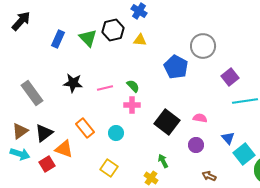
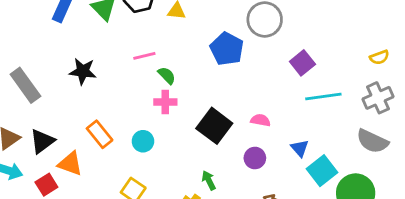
pink line: (105, 88) -> (144, 56), moved

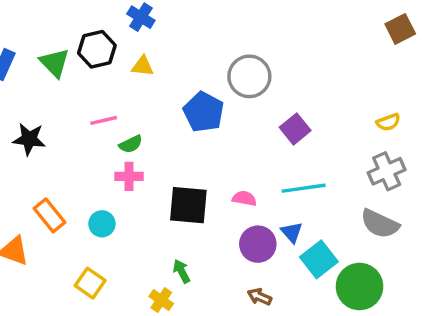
green semicircle: (167, 75) -> (131, 144), turned 108
cyan line: (323, 96) -> (304, 188), moved
black square: (214, 126) -> (188, 205), turned -32
purple circle: (255, 158) -> (258, 244), moved, size x1.4

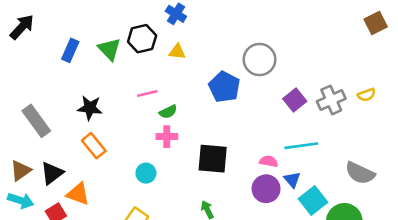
gray cross: (387, 171) -> (331, 100), moved
pink semicircle: (244, 198) -> (269, 161), moved
orange rectangle: (49, 215) -> (94, 146), moved

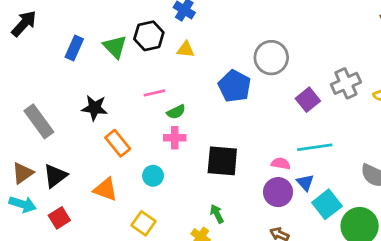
gray cross: (331, 100) -> (346, 83), moved
orange rectangle: (94, 146) -> (118, 143), moved
orange triangle: (78, 194) -> (105, 189), moved

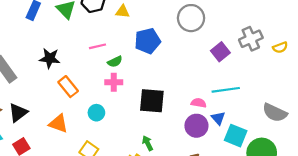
blue pentagon: (235, 86) -> (148, 41), moved, turned 30
cyan square: (327, 204) -> (236, 136), turned -30

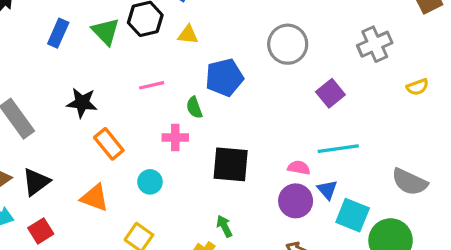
gray cross: (251, 39) -> (375, 44), moved
green semicircle: (115, 62) -> (194, 107), moved, turned 96

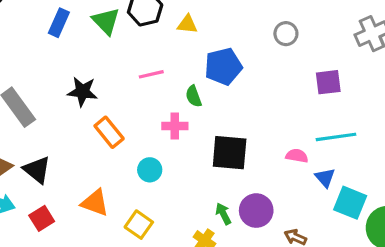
gray circle: (288, 44) -> (286, 34), size x0.6
purple square: (330, 93) -> (328, 82), turned 32
black triangle: (36, 182) -> (37, 170), turned -44
orange triangle: (95, 198) -> (95, 203), moved
purple circle: (296, 201) -> (256, 211), moved

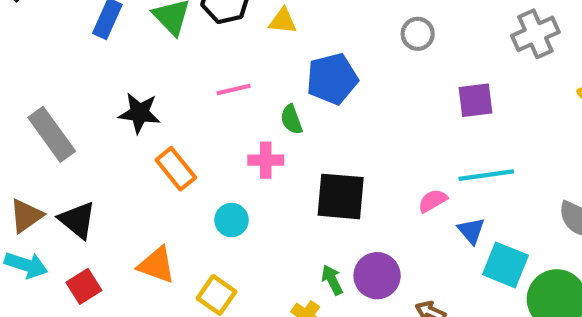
pink semicircle: (297, 156) -> (433, 201), turned -40

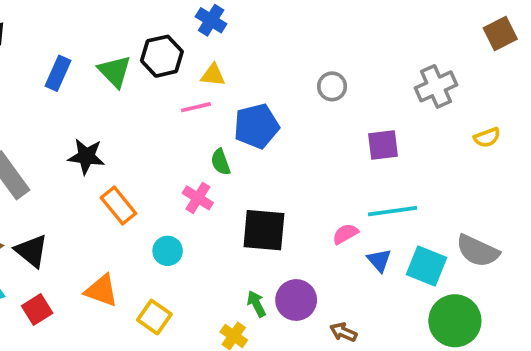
pink line: (234, 89) -> (196, 107), moved
pink cross: (266, 160) -> (198, 198), turned 32
cyan square: (505, 265) -> (427, 266), moved

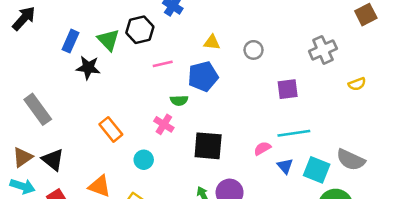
yellow triangle: (213, 75) -> (212, 42), moved
black star: (86, 156) -> (88, 68), moved
green semicircle: (221, 162) -> (179, 100), turned -72

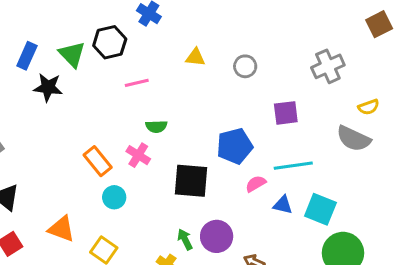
blue pentagon: (203, 76) -> (235, 146), moved
orange rectangle: (111, 129) -> (98, 161), moved
gray semicircle: (351, 160) -> (354, 139), moved
blue triangle: (285, 166) -> (283, 205), turned -36

